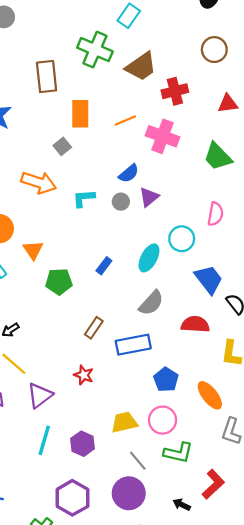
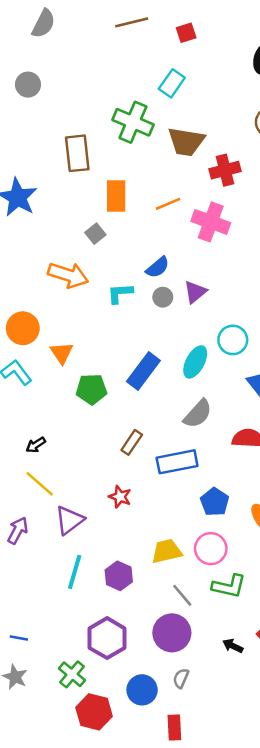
brown trapezoid: (141, 66) -> (186, 142), turned 44
blue semicircle: (129, 173) -> (158, 267), moved
blue rectangle: (104, 266) -> (143, 371), size x1.8

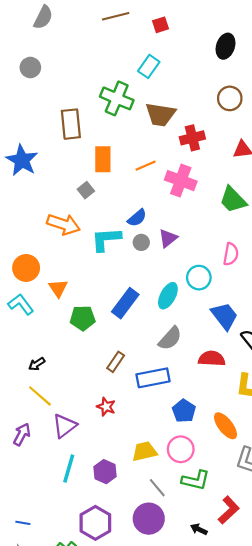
cyan L-shape: (120, 293) -> (106, 239), size x1.4

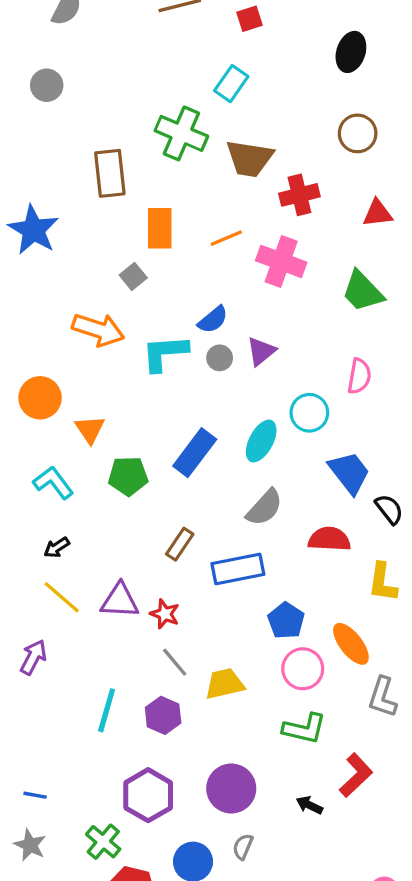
cyan L-shape: (21, 304) -> (53, 483), moved
purple triangle: (64, 426) -> (120, 601), moved, turned 40
pink circle: (181, 449) -> (303, 669), moved
gray line: (157, 488) -> (175, 662), moved

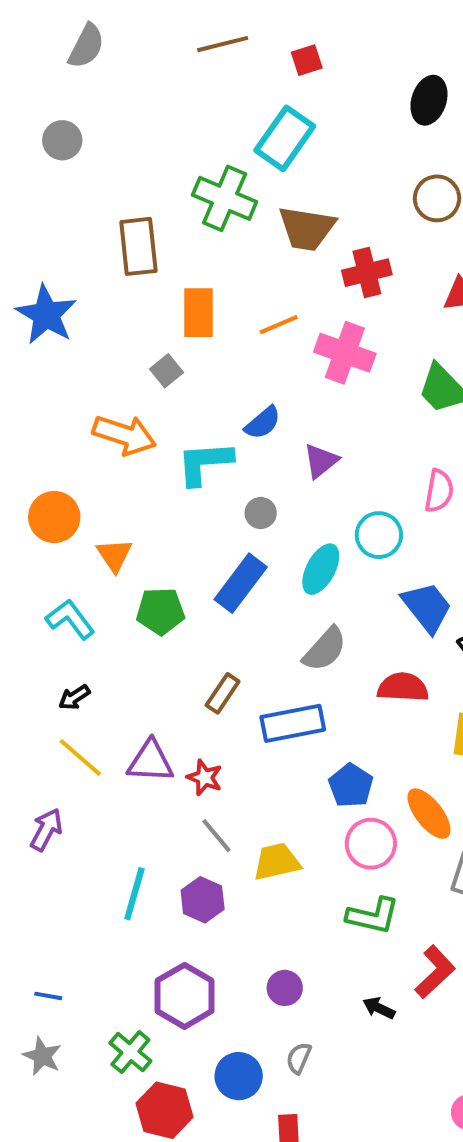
cyan rectangle: (231, 84) -> (285, 138), size x1.4
gray circle: (220, 358) -> (261, 513), moved
purple circle: (231, 788) -> (285, 988), size x0.6

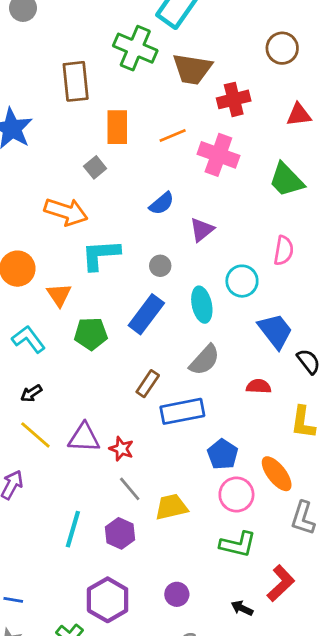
cyan L-shape: (205, 463) -> (101, 255), moved
cyan ellipse: (321, 569) -> (202, 305), turned -40
red semicircle: (403, 687) -> (259, 386), size x0.7
brown rectangle: (223, 693) -> (148, 384), moved

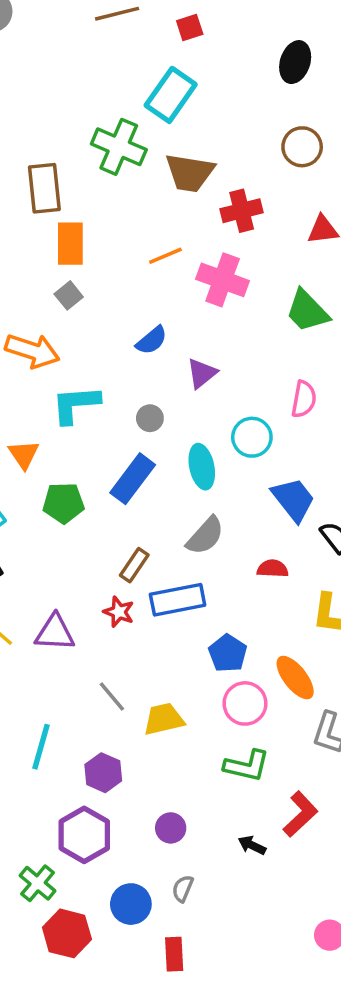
orange rectangle: (117, 127) -> (70, 244), moved
red star: (121, 449) -> (119, 612), moved
purple hexagon: (120, 533) -> (103, 773), moved

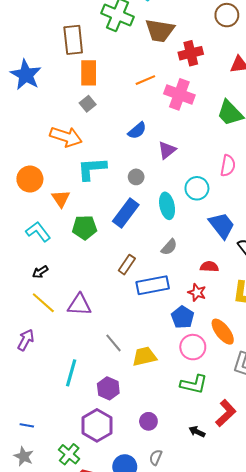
gray semicircle: (205, 536) -> (169, 247), size x0.7
red star: (119, 612) -> (197, 292), moved

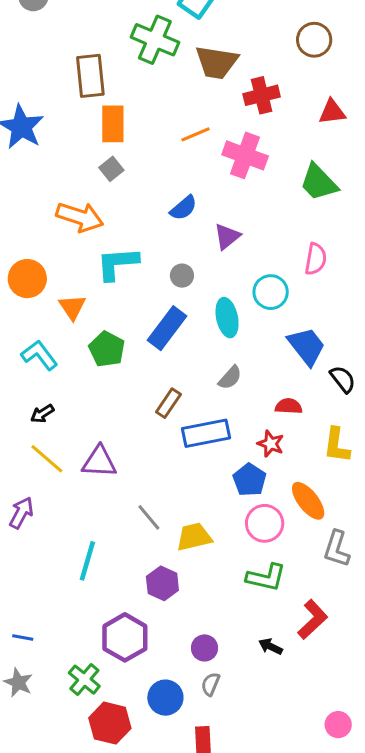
green pentagon: (85, 227) -> (107, 349), turned 30
purple hexagon: (108, 388) -> (162, 583), moved
purple circle: (148, 421) -> (205, 648), moved

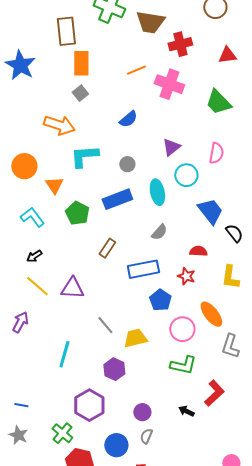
purple triangle: (227, 236) -> (171, 147), moved
blue rectangle: (167, 328) -> (117, 199), turned 32
brown rectangle: (168, 403) -> (107, 248), moved
blue pentagon: (250, 480) -> (160, 300), moved

